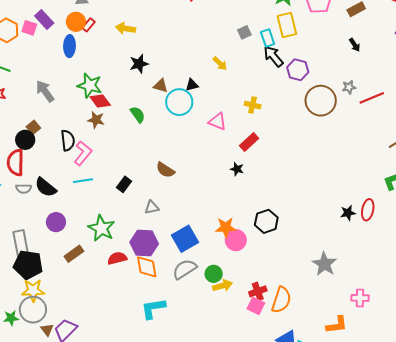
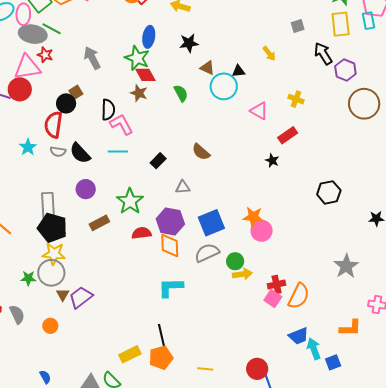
cyan rectangle: (268, 38) -> (369, 21), moved
blue ellipse: (69, 46) -> (149, 37), moved
pink L-shape: (83, 153) -> (121, 124), turned -75
black hexagon: (266, 221) -> (329, 192), moved

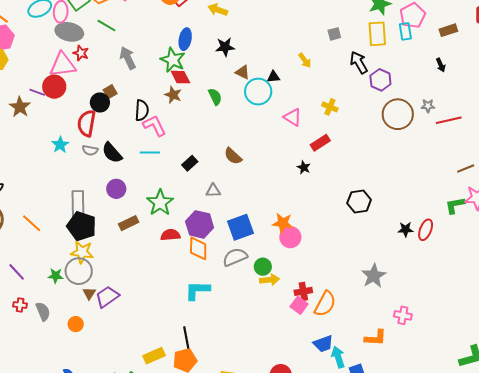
green line: (52, 29) -> (106, 26), moved

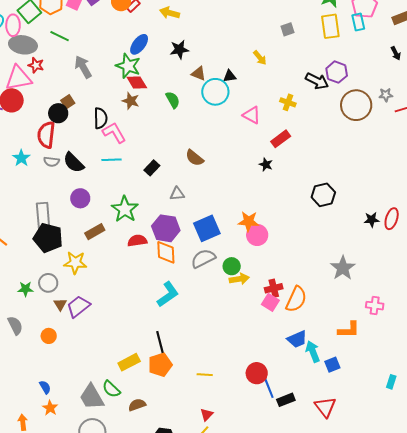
blue ellipse: (185, 39) -> (139, 44), turned 30
black arrow: (359, 62) -> (317, 81), moved, turned 150
yellow star: (82, 252) -> (75, 263), moved
gray circle: (79, 271) -> (48, 283), size x0.7
cyan L-shape: (197, 290) -> (168, 294), turned 148

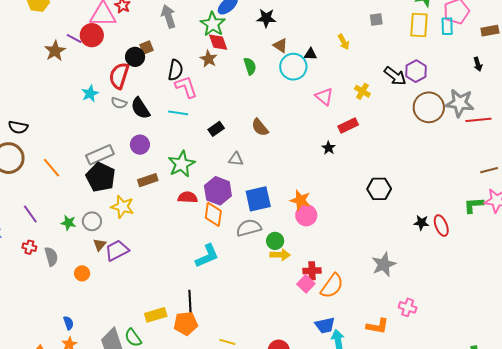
gray star: (386, 95) -> (460, 103), size x2.0
gray rectangle: (43, 216) -> (100, 155), turned 60
red ellipse: (392, 219) -> (441, 226), turned -50

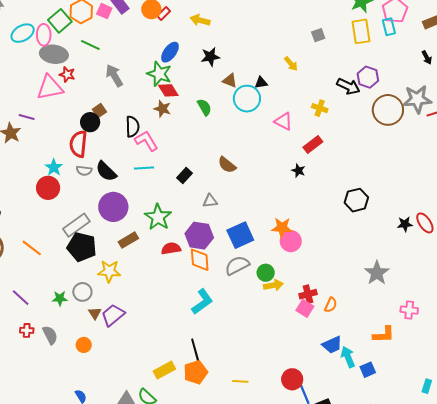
red circle: (92, 35) -> (48, 188), moved
purple circle: (140, 145) -> (113, 207), size x1.5
orange semicircle: (332, 286) -> (331, 305), size x0.6

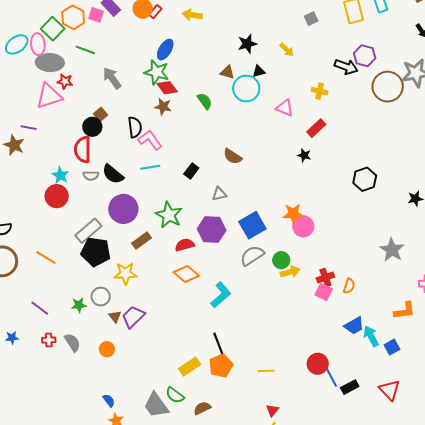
black star: (210, 57) -> (247, 44), moved
orange diamond: (200, 260) -> (186, 274), moved, turned -40

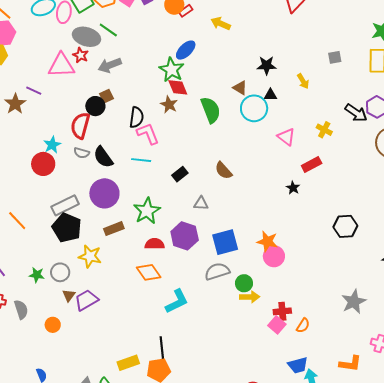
gray ellipse: (50, 63) -> (86, 37), moved
gray arrow: (112, 78) -> (110, 65), moved, turned -90
green semicircle: (205, 101) -> (211, 110), size x1.5

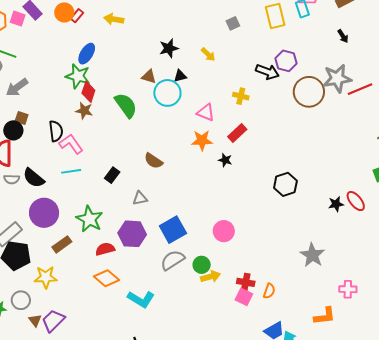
red diamond: (178, 87) -> (88, 92), turned 55
brown square: (107, 96) -> (22, 118), turned -32
orange star: (267, 241) -> (202, 140), moved
cyan L-shape: (177, 301) -> (141, 299), turned 72
red cross: (282, 311) -> (246, 282), turned 30

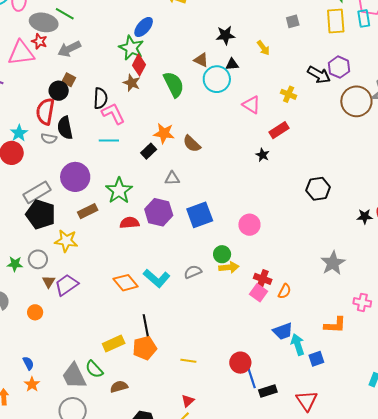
orange star: (202, 140) -> (164, 133), moved
black semicircle: (34, 178) -> (65, 128), moved, turned 30
gray semicircle: (173, 260) -> (193, 272), moved, size x0.7
orange diamond: (106, 278) -> (126, 283), moved

